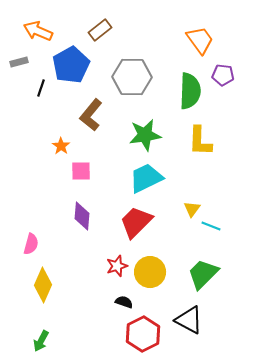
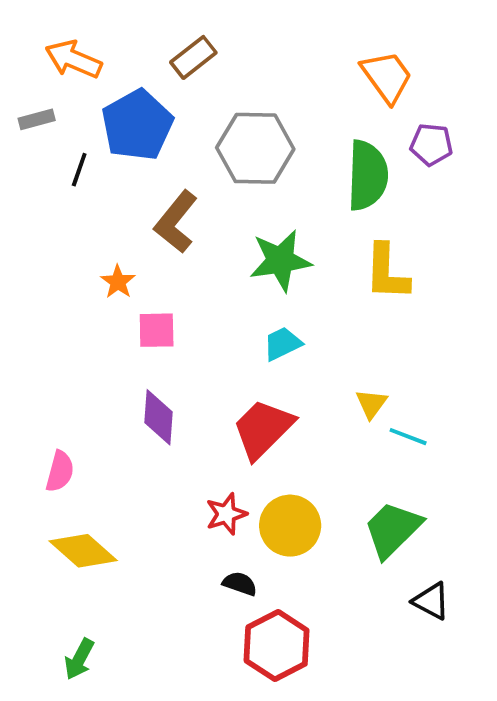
cyan trapezoid: (146, 178) -> (282, 344), size x0.6
yellow diamond: (43, 285) -> (83, 551), turned -72
black triangle: (189, 320) -> (431, 601), moved, size x0.7

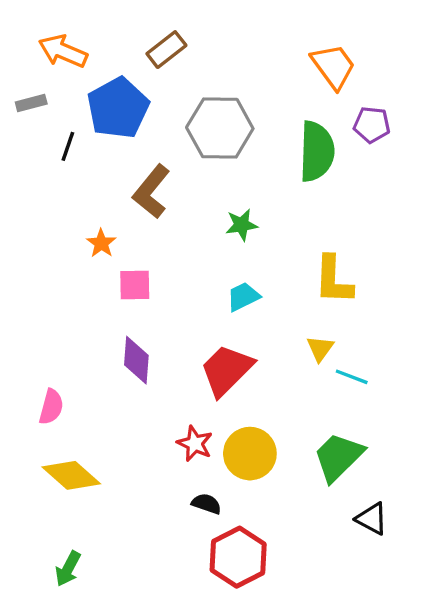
green star: (280, 261) -> (242, 225), size x0.6
yellow L-shape: (387, 272) -> (333, 280), moved
red star: (226, 514) -> (195, 444), turned -30

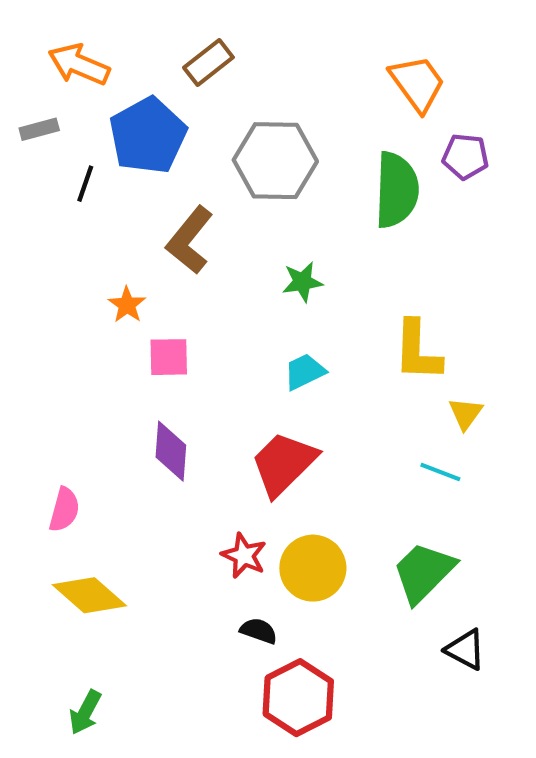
yellow triangle: (320, 348) -> (465, 413), moved

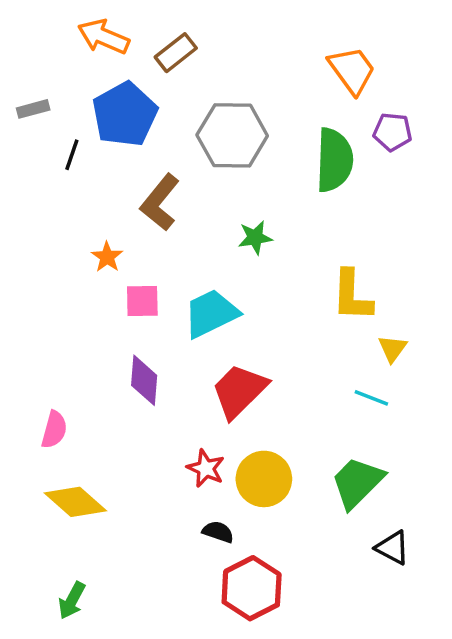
orange arrow: (79, 65) -> (104, 37), moved
cyan trapezoid: (305, 372) -> (211, 313), moved, size x1.6

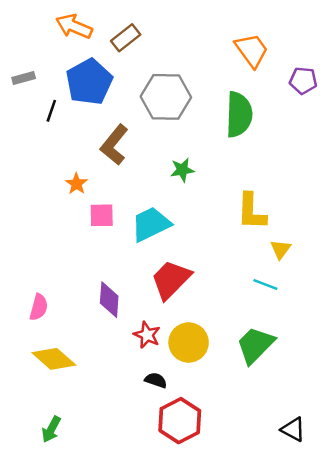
purple pentagon: (392, 132) -> (303, 81), moved
purple diamond: (144, 380) -> (109, 300), moved
black triangle: (392, 548) -> (293, 429), moved

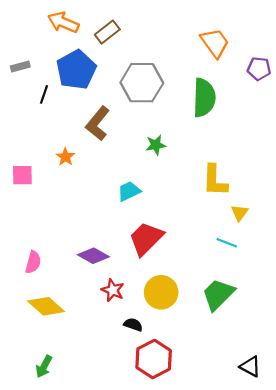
pink square: (102, 215) -> (22, 175), moved
cyan trapezoid: (151, 224) -> (129, 191), size x0.7
purple diamond: (109, 300) -> (93, 256), turned -64
red star: (147, 335) -> (113, 290), moved

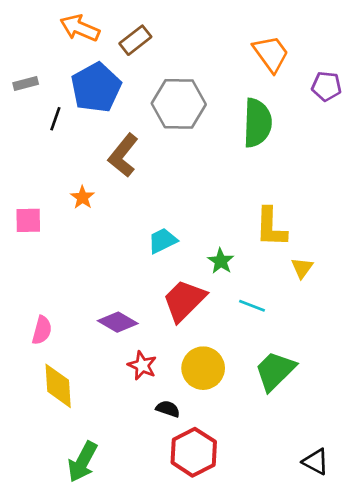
green star: (156, 145) -> (221, 261), moved, turned -30
cyan line: (227, 243) -> (252, 306), moved
yellow diamond: (46, 306) -> (58, 386), turned 45
green arrow: (44, 366) -> (83, 462), moved, size x1.4

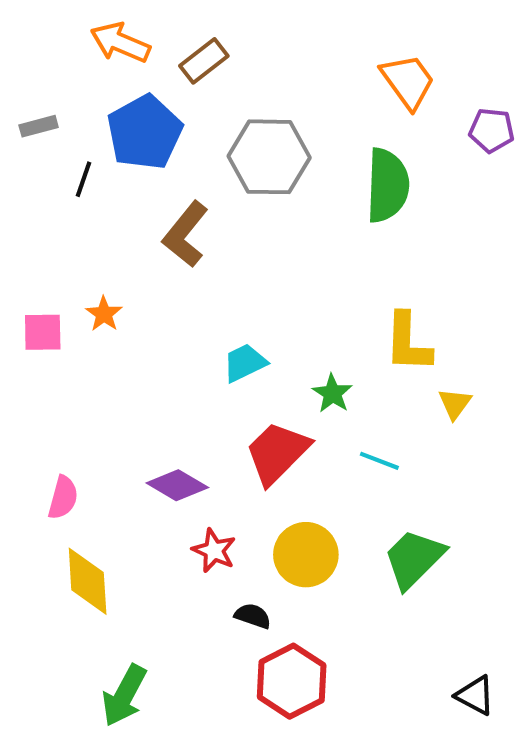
orange star: (83, 197) -> (104, 314), moved

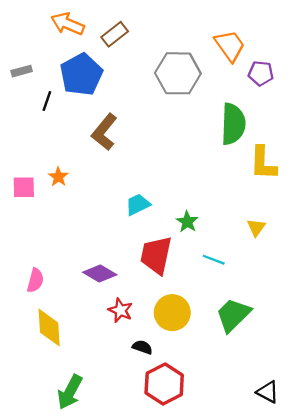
purple pentagon: (492, 130) -> (261, 73), moved
gray hexagon: (269, 157) -> (178, 73), moved
green semicircle: (387, 185) -> (233, 124), moved
yellow L-shape: (408, 342) -> (263, 163), moved
red trapezoid: (277, 453) -> (156, 255), turned -33

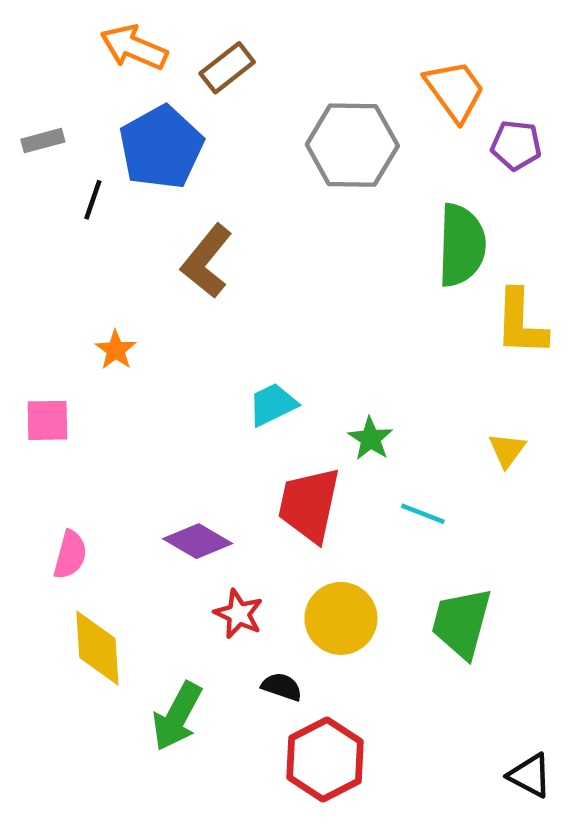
pink square: (24, 187) -> (47, 420), moved
green trapezoid: (233, 315) -> (462, 623), turned -30
green arrow: (70, 392) -> (177, 716), moved

